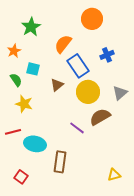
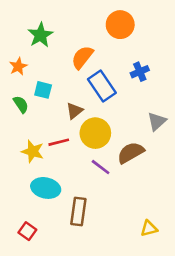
yellow circle: (88, 92) -> (95, 133), moved
yellow star: (24, 104) -> (33, 151), moved
red line: (13, 132) -> (59, 142), moved

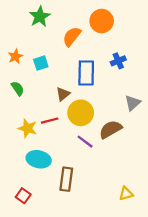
green star: (40, 35) -> (40, 17), moved
orange semicircle: (82, 57) -> (72, 36), moved
blue rectangle: (102, 86) -> (86, 73), turned 35
cyan square: (43, 90) -> (41, 63), moved, turned -32

